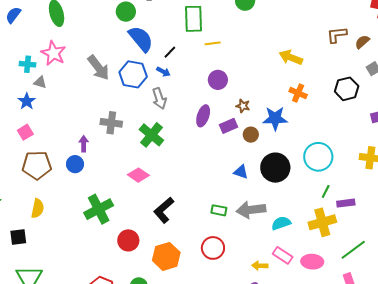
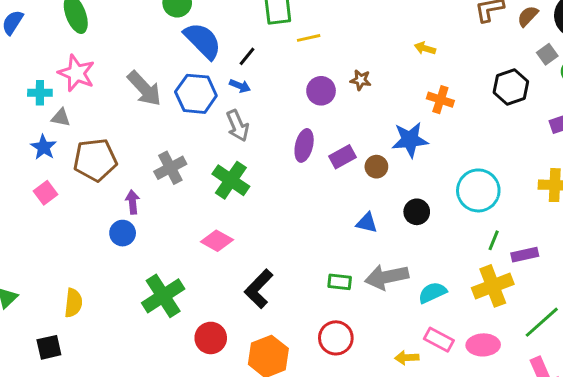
yellow arrow: (291, 57) -> (425, 48), size x0.6
brown star: (243, 106) -> (361, 80), moved
gray cross: (111, 123) -> (170, 168), turned -30
brown pentagon: (37, 165) -> (95, 160), moved
black circle: (275, 168) -> (417, 212), size x0.6

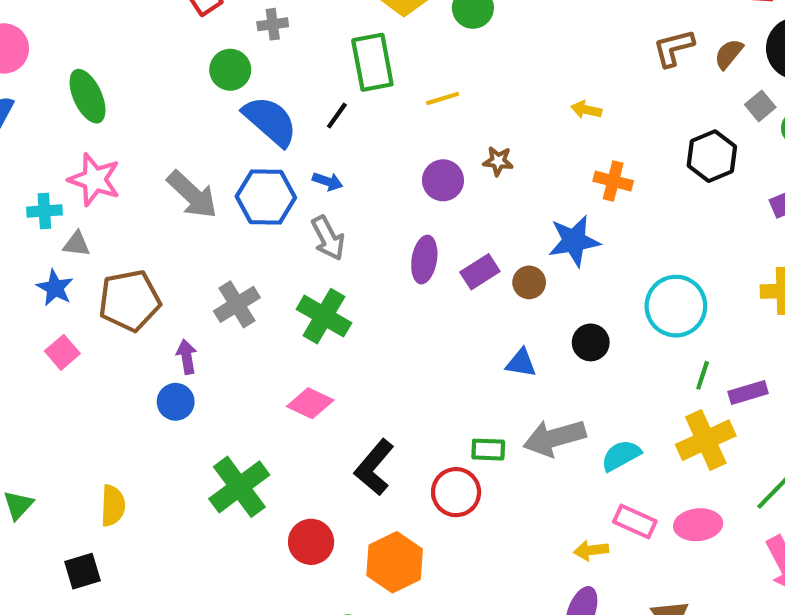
yellow line: (309, 38) -> (443, 98), moved
black line: (247, 56) -> (337, 116), moved
red circle: (336, 338) -> (456, 492), moved

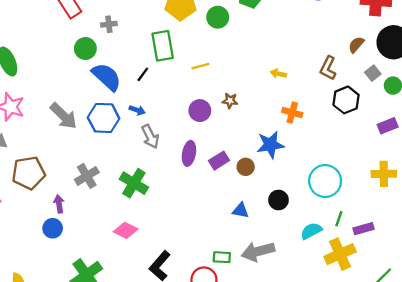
brown L-shape: (674, 48) -> (328, 68), moved, turned -50
gray arrow: (328, 238) -> (150, 137), moved
cyan semicircle: (621, 455) -> (311, 231), moved

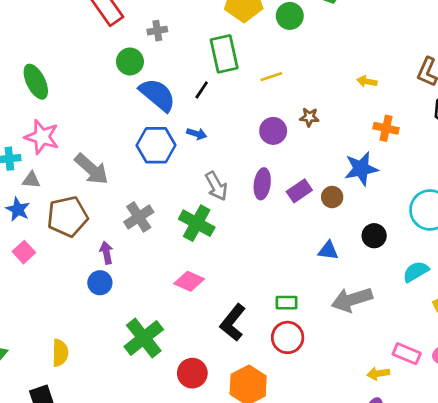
gray arrow: (64, 116) -> (92, 169), moved
gray arrow: (150, 137) -> (216, 186), moved
green rectangle: (222, 257) -> (287, 303), moved

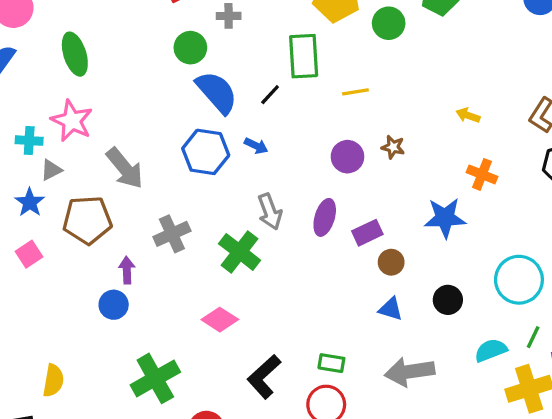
gray triangle: (31, 180) -> (51, 170), turned -42
brown circle: (332, 197) -> (391, 262), moved

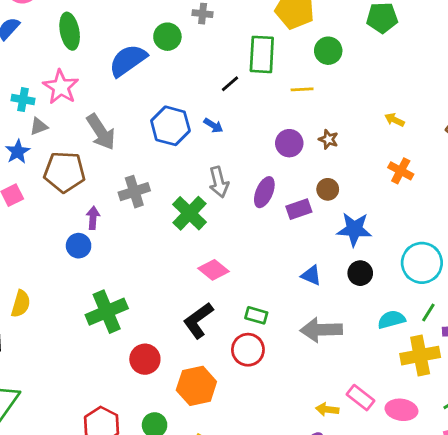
green circle: (389, 23) -> (328, 51), moved
blue semicircle: (217, 92) -> (128, 60), moved, turned -90
blue star: (445, 218) -> (354, 229), moved
brown circle: (391, 262) -> (328, 189), moved
pink diamond: (220, 320) -> (213, 270), moved

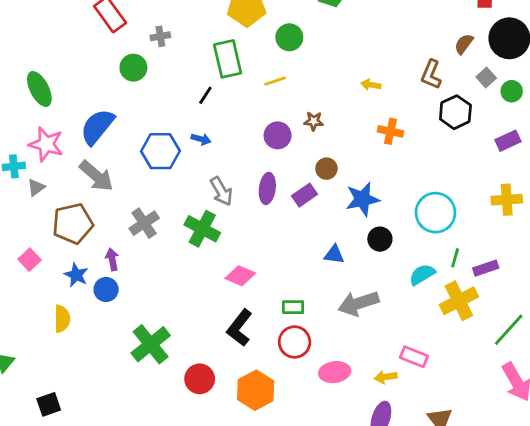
blue semicircle: (128, 60) -> (97, 127), moved
blue star: (18, 152) -> (76, 275), moved
yellow semicircle: (21, 304) -> (62, 319), moved
pink ellipse: (401, 410) -> (335, 372), moved

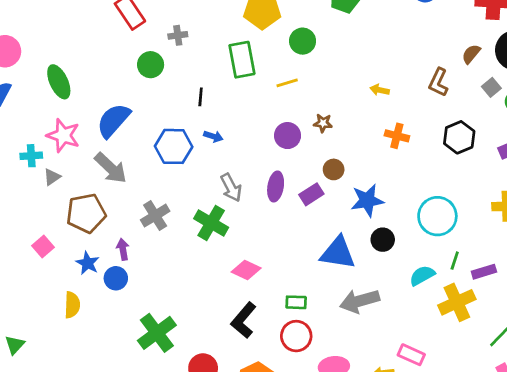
black line: (205, 95) -> (201, 97), moved, turned -30
black hexagon: (455, 112) -> (459, 137), moved
blue triangle: (334, 254) -> (338, 253), size x1.8

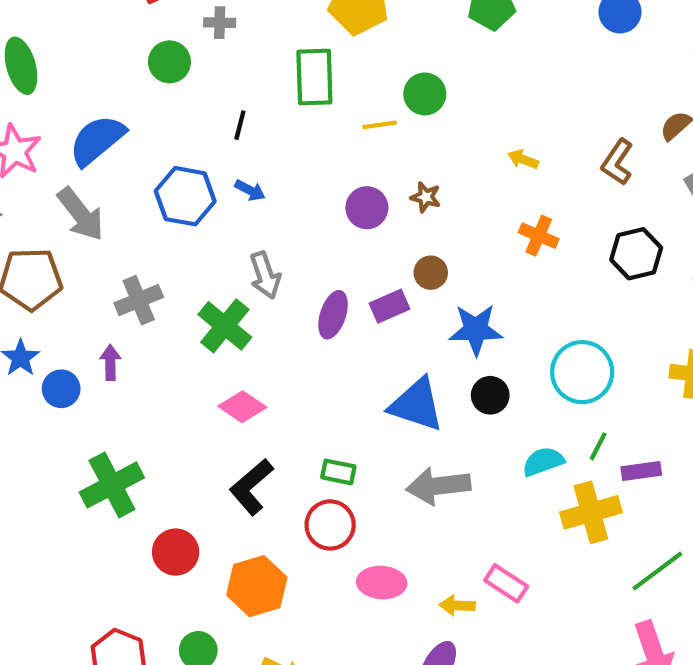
green circle: (303, 41) -> (425, 94), moved
purple ellipse: (276, 187) -> (333, 315), moved
purple arrow: (123, 249) -> (110, 362), moved
pink diamond: (246, 270) -> (242, 407), moved

